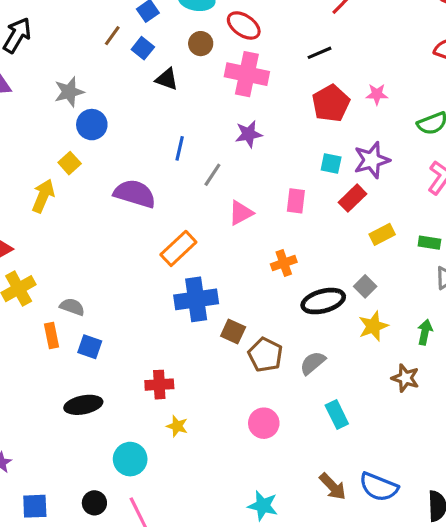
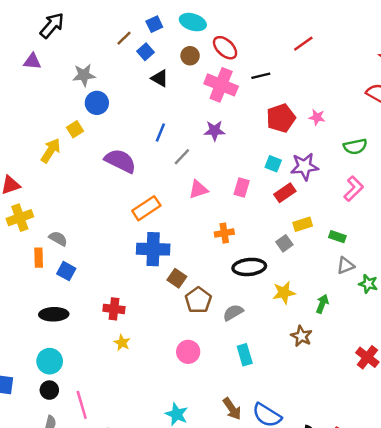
black line: (319, 53) -> (261, 76), moved
gray square: (365, 286) -> (284, 243), moved
cyan circle: (130, 459) -> (50, 361), moved

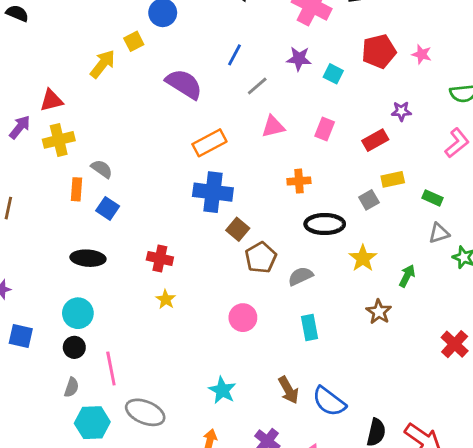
cyan square: (273, 164) -> (333, 74), moved
purple star: (304, 166) -> (401, 111), size x0.6
yellow star: (284, 293) -> (363, 258), turned -30

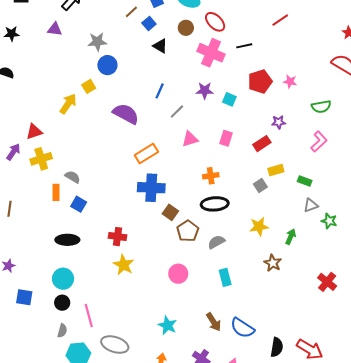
black ellipse: (325, 224) -> (215, 204), moved
yellow star: (363, 258) -> (259, 226), turned 30
yellow star: (166, 299) -> (124, 265), size x1.5

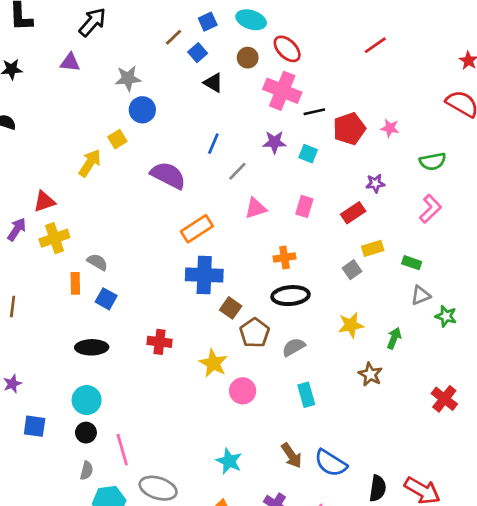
black line: (244, 46) -> (314, 112), moved
yellow star: (124, 265) -> (213, 363), moved

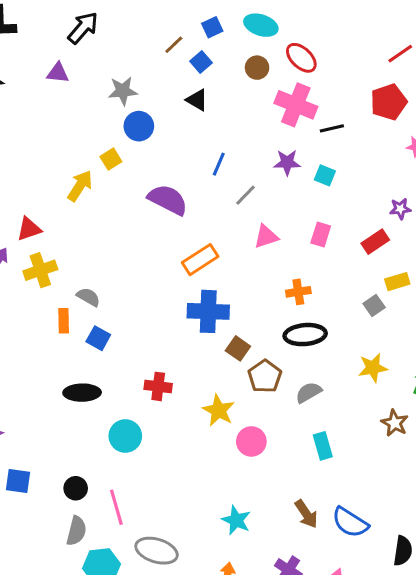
black triangle: (213, 83) -> (197, 100), moved
red pentagon: (349, 129) -> (389, 102), moved
cyan circle: (87, 400) -> (125, 436), moved
gray semicircle: (87, 471) -> (76, 531), size x1.4

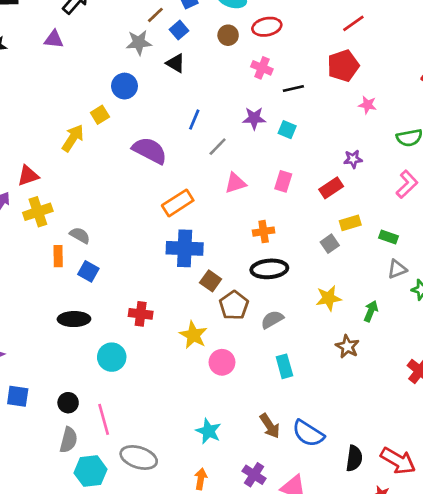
red ellipse: (301, 58) -> (267, 27), turned -56
gray star: (123, 91) -> (139, 42), moved
pink cross: (296, 105) -> (262, 68), size x0.6

